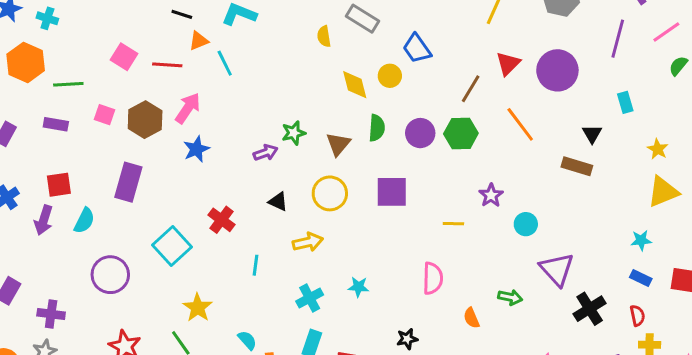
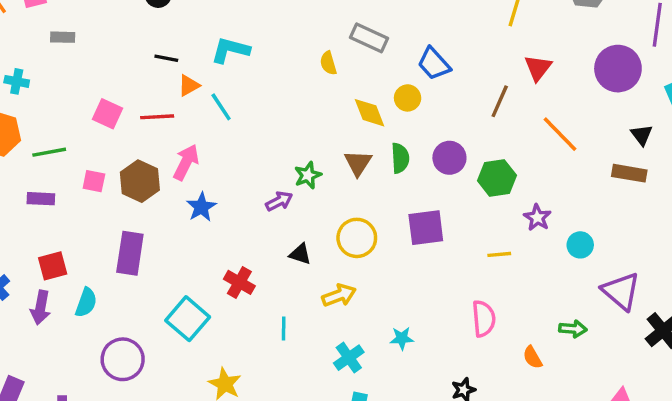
purple circle: (557, 70) -> (618, 69), moved
green hexagon: (461, 134) -> (497, 178), moved
brown triangle: (338, 144) -> (358, 163), moved

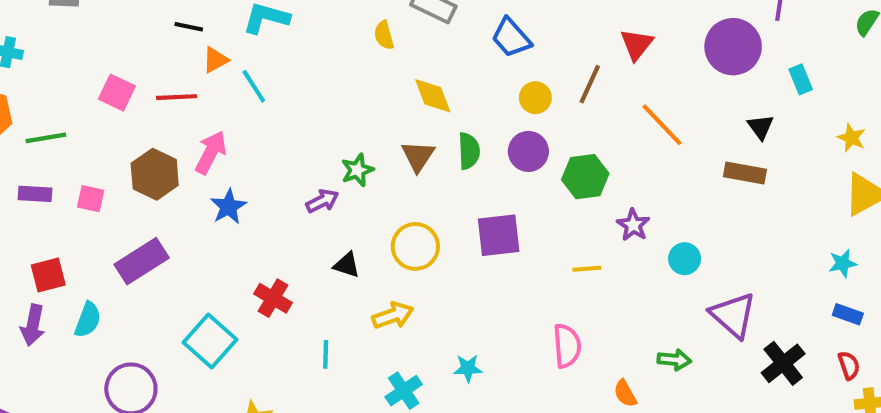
yellow circle: (408, 98) -> (535, 98), moved
pink square: (94, 181) -> (91, 199), moved
purple rectangle: (130, 253) -> (142, 261), turned 48

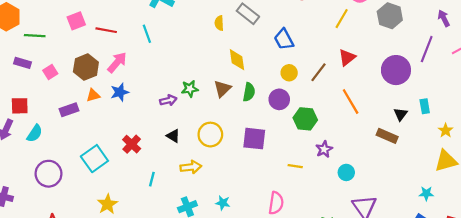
orange triangle: (215, 60) -> (93, 95), moved
cyan rectangle: (801, 79) -> (425, 106), moved
pink square: (117, 93) -> (76, 21), turned 30
pink square: (91, 199) -> (50, 72), turned 32
purple rectangle: (142, 261) -> (69, 110), size x0.7

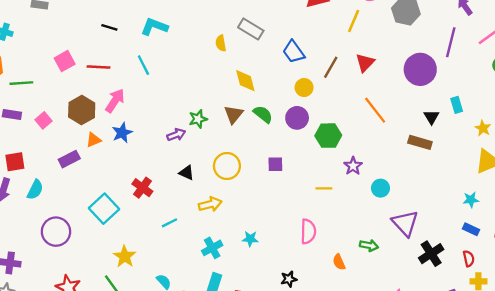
brown line: (319, 72) -> (331, 67), moved
green semicircle: (249, 92) -> (263, 114), turned -54
purple square: (254, 139) -> (275, 164), size x0.6
cyan line: (152, 179) -> (169, 223), turned 56

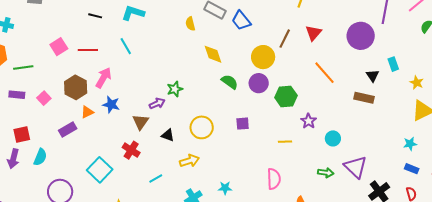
blue trapezoid: (294, 52) -> (241, 21), moved
yellow circle: (304, 88) -> (263, 57), size x1.5
brown triangle: (234, 114) -> (140, 122), moved
blue star: (122, 133) -> (111, 105), turned -30
green arrow: (369, 245) -> (326, 173), moved

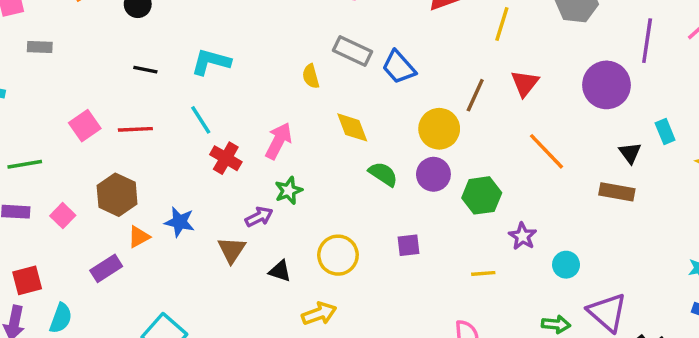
pink arrow: (103, 78) -> (278, 141), moved
red cross: (131, 150) -> (226, 158), moved

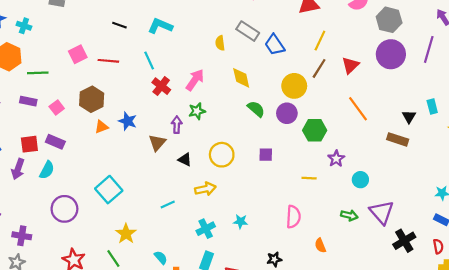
yellow line: (502, 24) -> (320, 41), moved
purple circle: (606, 85) -> (391, 54), moved
purple arrow: (259, 217) -> (177, 125), turned -70
purple rectangle: (106, 268) -> (55, 142), moved, turned 48

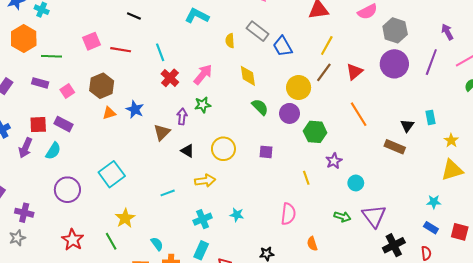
cyan L-shape: (160, 26) -> (197, 16), moved
yellow line: (309, 178) -> (306, 178), turned 64

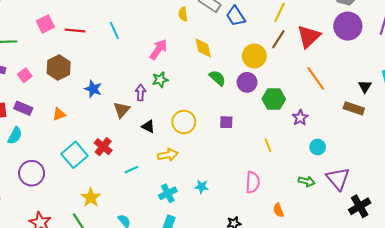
red triangle: (354, 72) -> (309, 36), size x1.4
red cross: (170, 78) -> (103, 147), moved
orange triangle: (109, 113) -> (59, 114), moved
purple star: (334, 161) -> (300, 118), moved

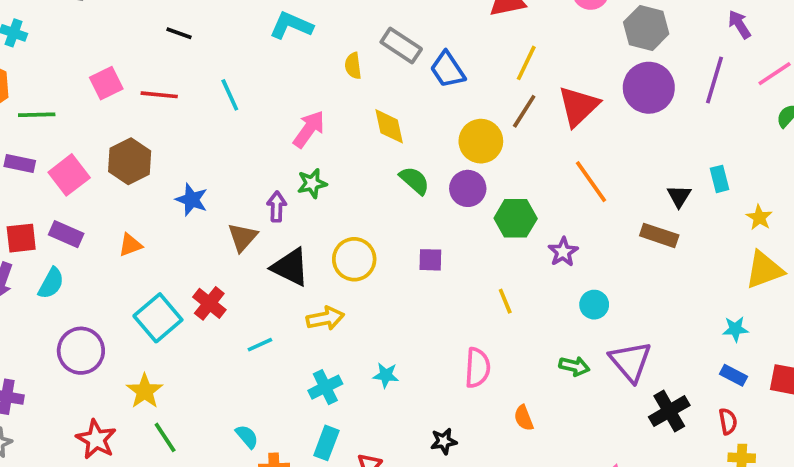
pink square: (25, 75) -> (69, 175), size x1.5
black triangle: (148, 126) -> (290, 267), size x1.6
yellow star: (91, 198) -> (145, 391), moved

